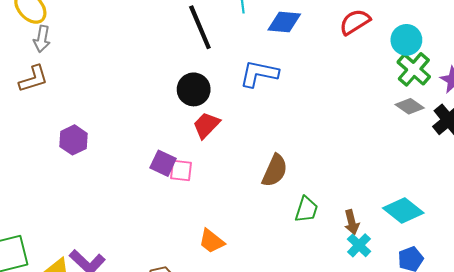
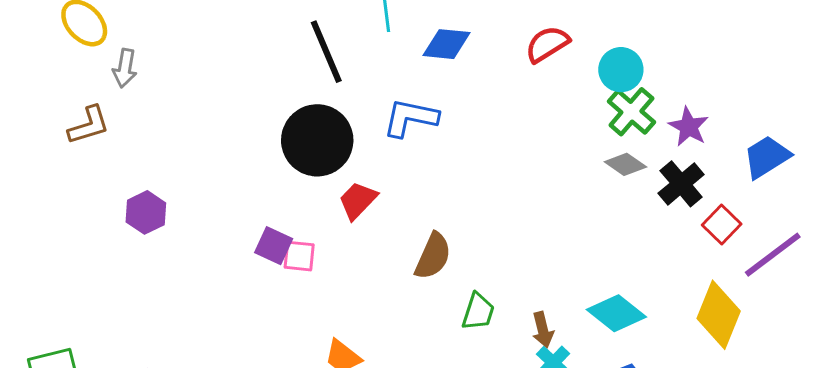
gray arrow: (42, 39) -> (125, 68), moved
black circle: (194, 89) -> (317, 140), size x1.5
red trapezoid: (206, 125) -> (358, 200), moved

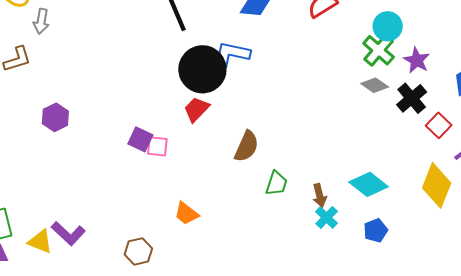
cyan circle: (621, 70) -> (388, 26), moved
black circle: (317, 140) -> (202, 69), moved

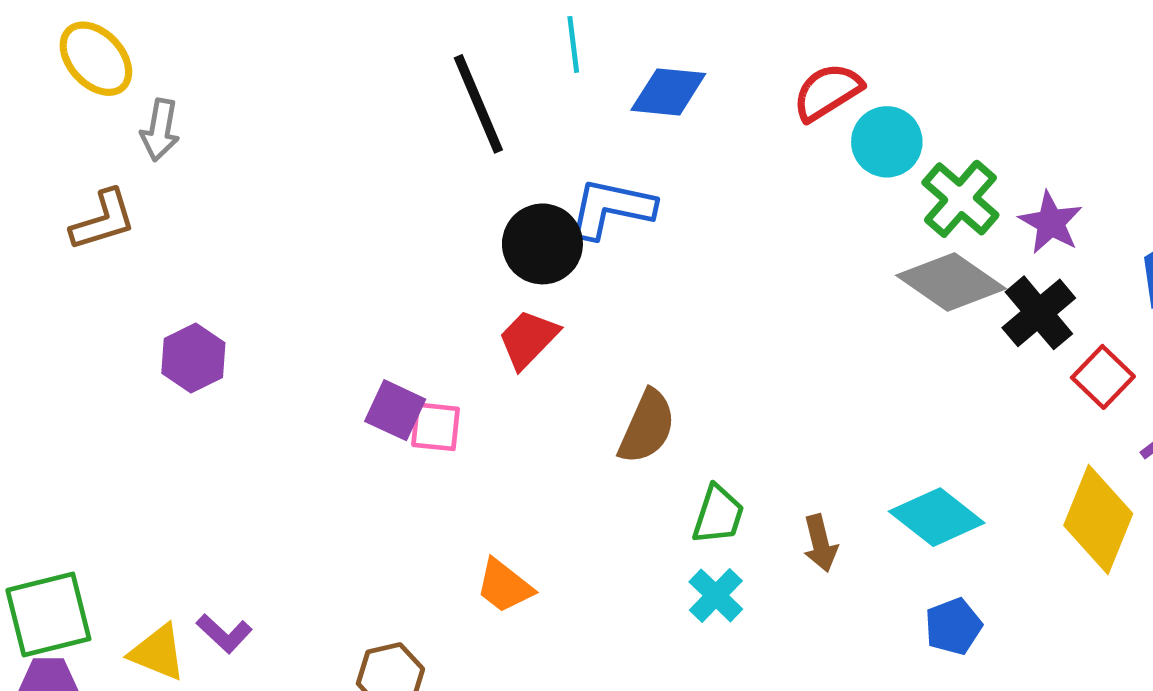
cyan circle: (388, 26) -> (887, 142), moved
black circle: (202, 69) -> (542, 244), size x0.7
gray diamond: (375, 85) -> (951, 282), size x1.6
cyan cross: (327, 217) -> (716, 595), moved
purple L-shape: (68, 233) -> (224, 633), size x0.7

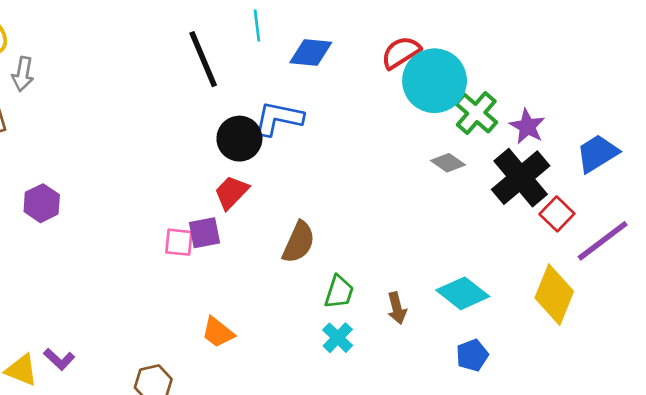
cyan circle: (887, 142) -> (435, 81), size x1.6
gray diamond: (951, 282) -> (448, 163), moved, size x0.6
black cross: (1039, 313) -> (521, 178), size x1.4
purple square: (395, 410) -> (204, 233), moved, turned -36

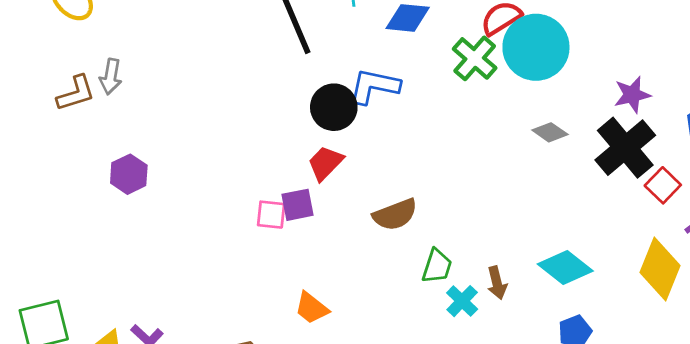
gray arrow: (23, 74) -> (111, 77), moved
green cross: (476, 113) -> (475, 58), moved
purple star: (527, 126) -> (632, 95), turned 30
brown semicircle: (299, 242) -> (395, 215), turned 45
cyan cross: (338, 338) -> (462, 301), moved

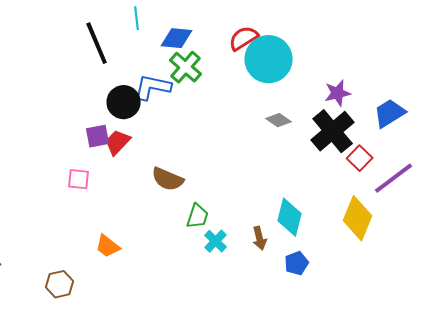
green cross: (475, 58) -> (186, 67), moved
purple square: (298, 205) -> (98, 136), moved
brown semicircle: (395, 215) -> (168, 179), turned 44
cyan diamond: (565, 268) -> (290, 217), turned 66
brown arrow: (497, 283) -> (260, 238), moved

